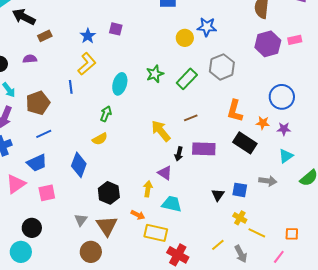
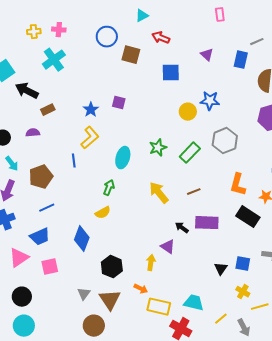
yellow arrow: (161, 131) -> (159, 193), moved
black arrow: (179, 154) -> (182, 228), turned 112
cyan trapezoid: (172, 204) -> (194, 303), moved
black circle: (32, 228) -> (22, 297), moved
yellow line: (257, 233) -> (260, 307), turned -42

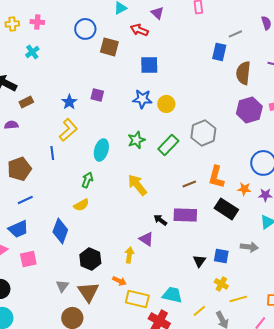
purple triangle: (207, 55) -> (157, 13), moved
cyan cross: (54, 60) -> (32, 52), size x0.6
blue star: (210, 101) -> (142, 99), moved
brown line: (194, 192) -> (189, 184), moved

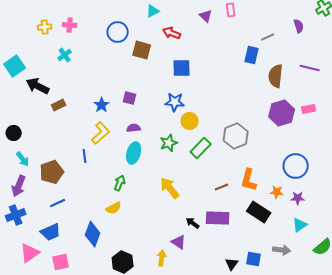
purple triangle: (157, 13) -> (206, 16), moved
yellow circle: (166, 104) -> (190, 121), moved
purple semicircle: (11, 125) -> (134, 128), moved

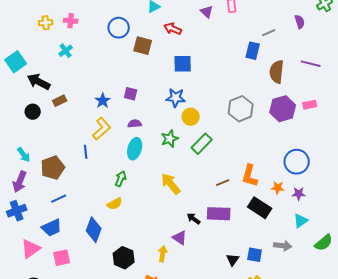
black circle: (14, 133) -> (33, 112), moved
gray hexagon: (236, 136) -> (241, 109), moved

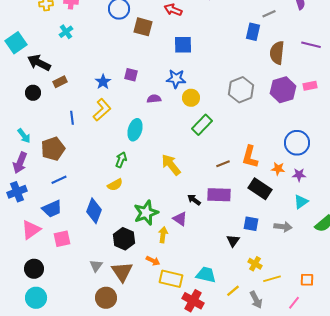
purple semicircle: (135, 124) -> (154, 99), moved
green star: (170, 139) -> (146, 213), moved, size x1.4
blue line: (86, 152) -> (72, 118), moved
blue square: (255, 255) -> (251, 224), moved

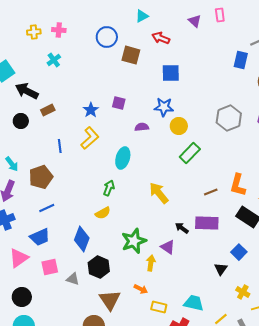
blue square: (251, 224) -> (239, 252), turned 35
black hexagon: (124, 239) -> (99, 267), moved
gray triangle: (96, 266) -> (73, 279), moved, turned -48
yellow rectangle: (171, 279) -> (159, 307), size x0.7

